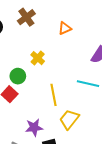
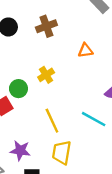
yellow line: (53, 95) -> (52, 121), turned -30
yellow trapezoid: (69, 119) -> (62, 153), turned -45

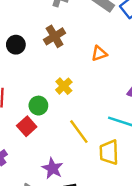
purple star: (20, 151) -> (53, 168), turned 30
yellow trapezoid: (62, 153) -> (109, 152), moved

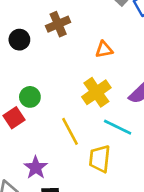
black circle: (16, 45) -> (19, 40), moved
yellow cross: (64, 86) -> (96, 92), moved, size x1.5

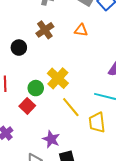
orange triangle: (104, 49) -> (81, 30), moved, turned 32
yellow cross: (96, 92) -> (58, 78), moved

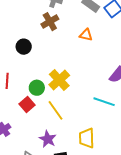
brown cross: (45, 30) -> (50, 22), moved
yellow line: (71, 107) -> (56, 110), moved
yellow trapezoid: (97, 122) -> (87, 138), moved

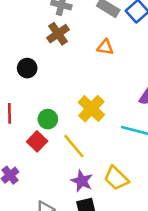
yellow cross: (59, 80) -> (91, 109), moved
yellow trapezoid: (87, 138) -> (116, 178), turned -40
purple star: (48, 139) -> (82, 181), moved

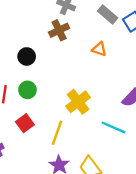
green circle: (48, 119) -> (27, 90), moved
yellow line: (74, 146) -> (57, 133), turned 50

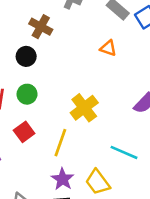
brown cross: (59, 30) -> (41, 27), moved, turned -36
cyan line: (114, 127) -> (124, 152), moved

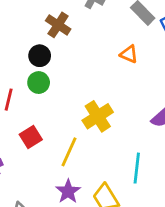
green circle: (27, 94) -> (39, 83), moved
cyan line: (124, 152) -> (137, 168), turned 68

